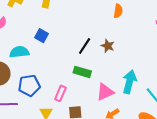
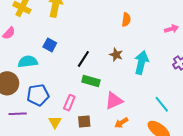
black line: (85, 46) -> (83, 59), moved
cyan arrow: (129, 82) -> (141, 63), moved

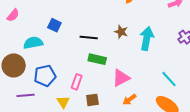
black line: (83, 59) -> (89, 38), turned 66

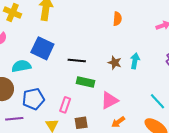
blue square: (54, 25) -> (42, 48), size x1.6
brown star: (121, 32) -> (115, 63), moved
cyan arrow: (147, 38) -> (135, 61), size x0.7

